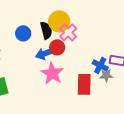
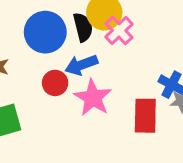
blue circle: (23, 33) -> (45, 32), size x1.6
red circle: (57, 47) -> (55, 83), moved

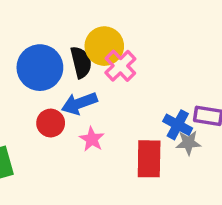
pink star: (93, 98) -> (92, 139), size x0.6

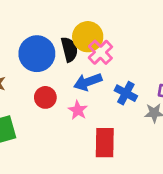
blue arrow: (79, 103) -> (88, 82), moved
blue cross: (178, 125) -> (126, 93), moved
red rectangle: (149, 159) -> (105, 143), moved

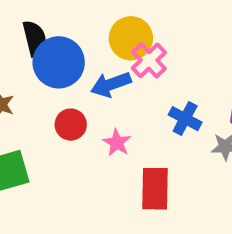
black semicircle: (69, 49) -> (35, 38), moved
blue arrow: (88, 82) -> (111, 84), moved

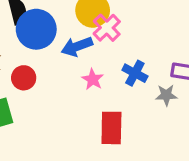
red circle: (71, 125) -> (24, 78), moved
pink star: (117, 143) -> (93, 79), moved

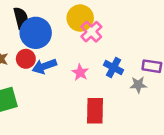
blue arrow: (77, 46) -> (44, 66), moved
red circle: (24, 78) -> (26, 59), moved

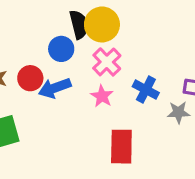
black semicircle: (21, 18) -> (79, 24), moved
pink cross: (91, 32) -> (107, 62), moved
blue circle: (36, 33) -> (61, 49), moved, size x0.6

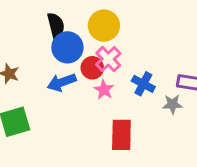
black semicircle: (79, 24) -> (56, 26), moved
blue circle: (61, 49) -> (67, 47), size x1.4
red circle: (30, 78) -> (92, 68), moved

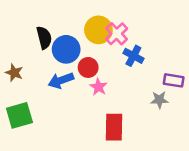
black semicircle: (56, 26) -> (44, 38), moved
pink cross: (108, 59) -> (117, 34), moved
blue cross: (143, 84) -> (133, 56), moved

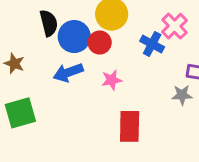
pink cross: (117, 34) -> (175, 26), moved
red circle: (88, 67) -> (100, 43), moved
pink star: (98, 87) -> (112, 80), turned 30

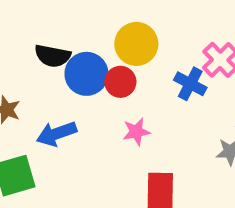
black semicircle: (49, 23) -> (53, 56), turned 115
blue arrow: (68, 72) -> (57, 134), moved

